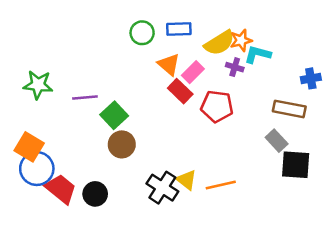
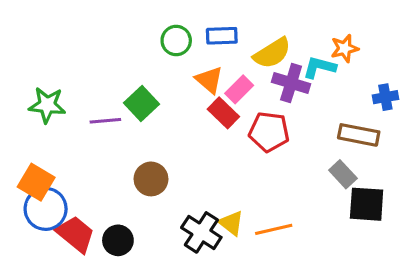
orange star: (241, 40) -> (345, 48), moved
purple cross: (235, 67) -> (291, 83), size x1.6
green square: (114, 115) -> (142, 103), moved

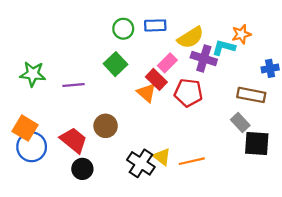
orange triangle: (209, 80) -> (146, 93), moved
green square: (142, 103) -> (116, 64), moved
red trapezoid: (75, 234) -> (74, 140), moved

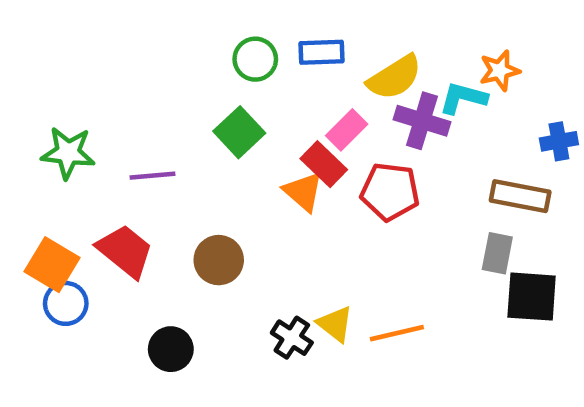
gray rectangle: (240, 123) -> (497, 253), turned 54
red trapezoid: (74, 140) -> (125, 251), moved
blue circle: (32, 147) -> (66, 303), size x0.7
black cross: (141, 163) -> (292, 338), size x0.7

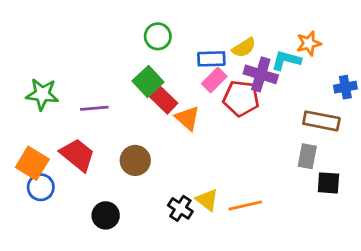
blue rectangle: (321, 52) -> (211, 59), moved
yellow semicircle: (395, 77) -> (244, 48), size x0.7
red rectangle: (324, 164) -> (163, 100), moved
red pentagon: (390, 192) -> (241, 98), moved
black square: (532, 297) -> (328, 183), size x0.7

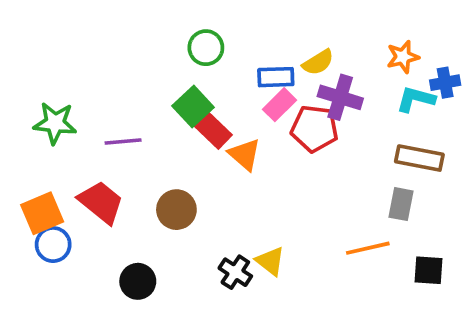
cyan L-shape: (286, 60) -> (416, 99), moved
blue cross: (345, 87) -> (445, 83), moved
orange square: (32, 163) -> (42, 213), turned 36
black square: (328, 183) -> (429, 270), moved
orange line: (245, 206) -> (368, 248), moved

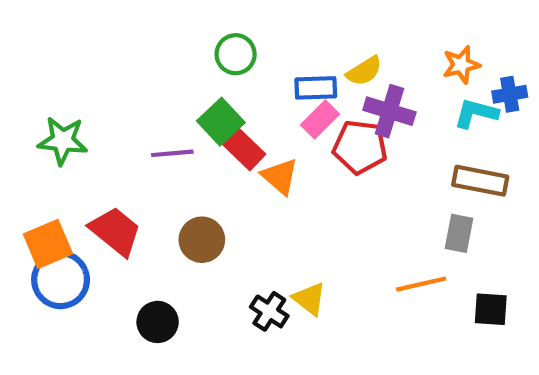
purple line: (123, 141) -> (172, 153), moved
blue circle: (53, 245) -> (61, 280), size x1.4

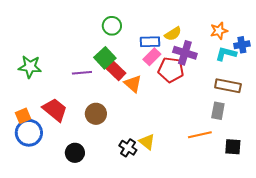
orange square: (48, 244) -> (23, 116), size x0.7

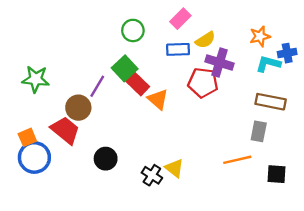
pink rectangle: (152, 57) -> (180, 19), moved
purple line: (82, 73) -> (97, 86), turned -54
brown circle: (96, 114) -> (78, 108), moved
black circle: (75, 153) -> (106, 159), moved

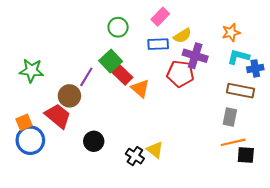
blue cross: (287, 53) -> (255, 68), moved
orange line: (237, 160) -> (233, 142), moved

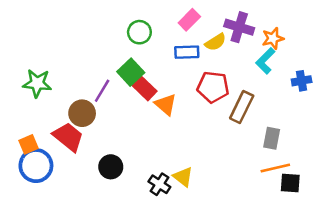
purple cross: (195, 56) -> (239, 27), moved
cyan L-shape: (238, 57) -> (265, 61), moved, turned -60
brown rectangle: (241, 91) -> (242, 107), moved, turned -75

